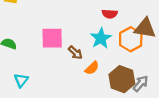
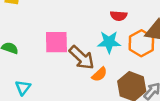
cyan star: (101, 38) -> (109, 42), turned 30
brown arrow: (75, 53) -> (82, 58), size x1.6

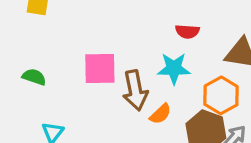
orange hexagon: (141, 43) -> (221, 95), moved
brown arrow: (82, 58) -> (135, 90), turned 36

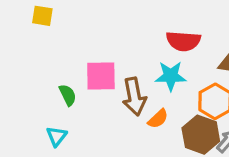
red semicircle: (187, 31) -> (183, 41), size x1.5
green semicircle: (34, 77) -> (68, 95), moved, turned 45

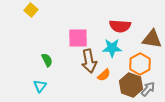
yellow square: (42, 16) -> (31, 10), turned 32
pink square: (101, 76) -> (78, 38), moved

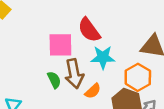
red semicircle: (120, 26) -> (89, 30), moved, turned 50
green semicircle: (47, 60) -> (54, 80), moved

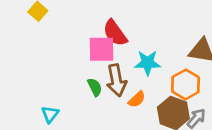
red semicircle: (89, 30) -> (115, 33), moved

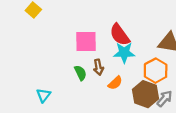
red semicircle: (115, 33) -> (120, 35), moved
brown arrow: (116, 80) -> (98, 67), size x0.6

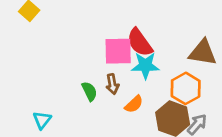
pink square: (86, 41) -> (118, 51), moved

